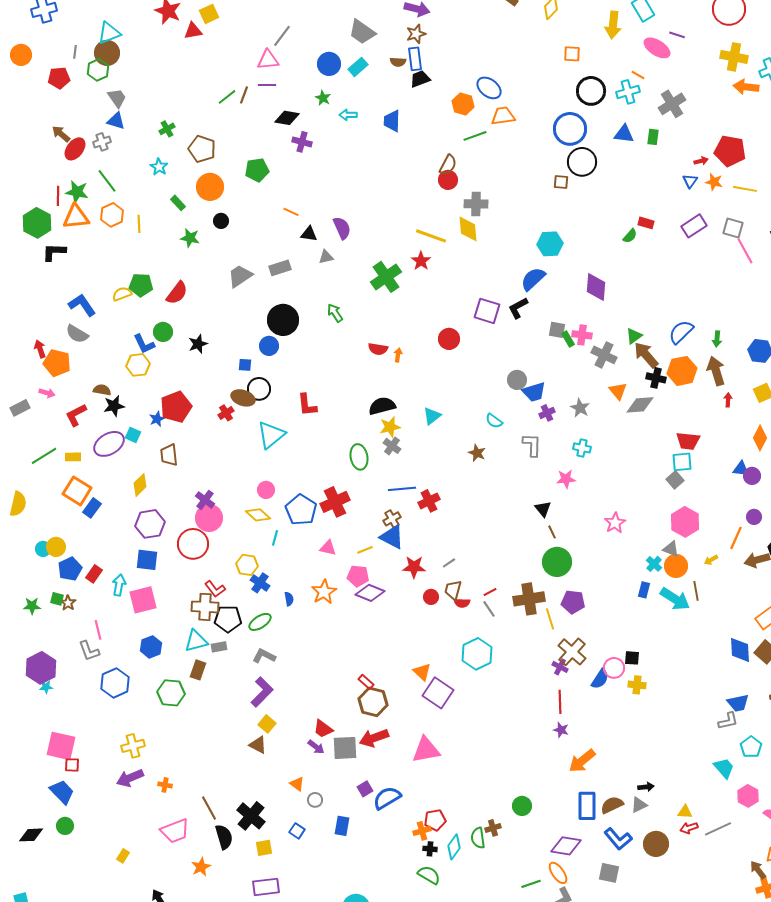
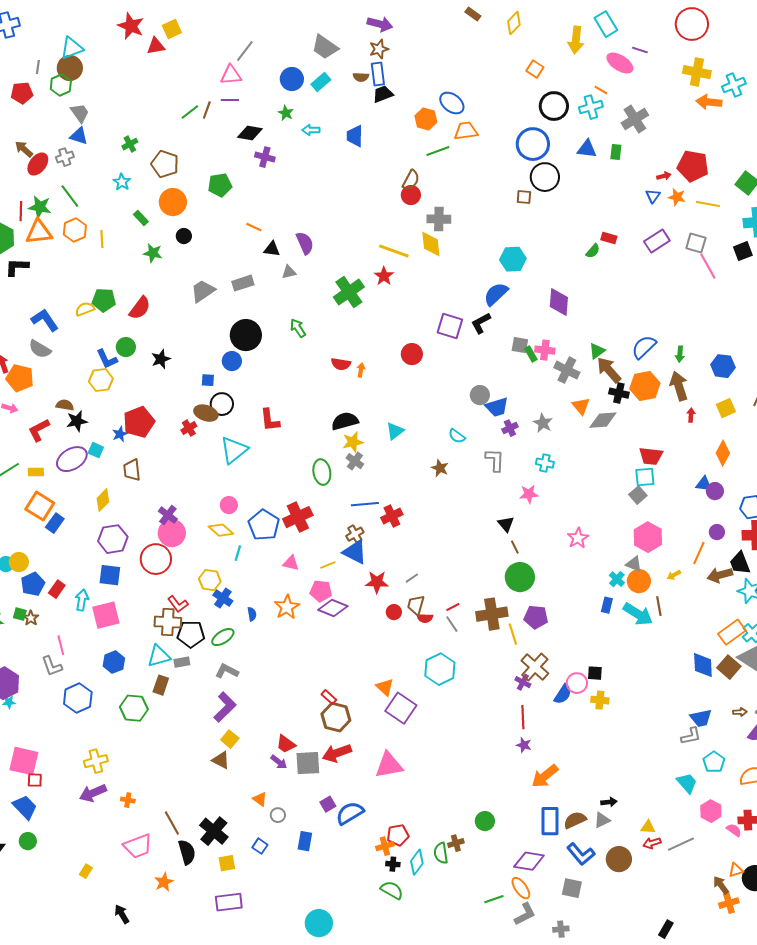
orange square: (572, 54) -> (535, 69), turned 30

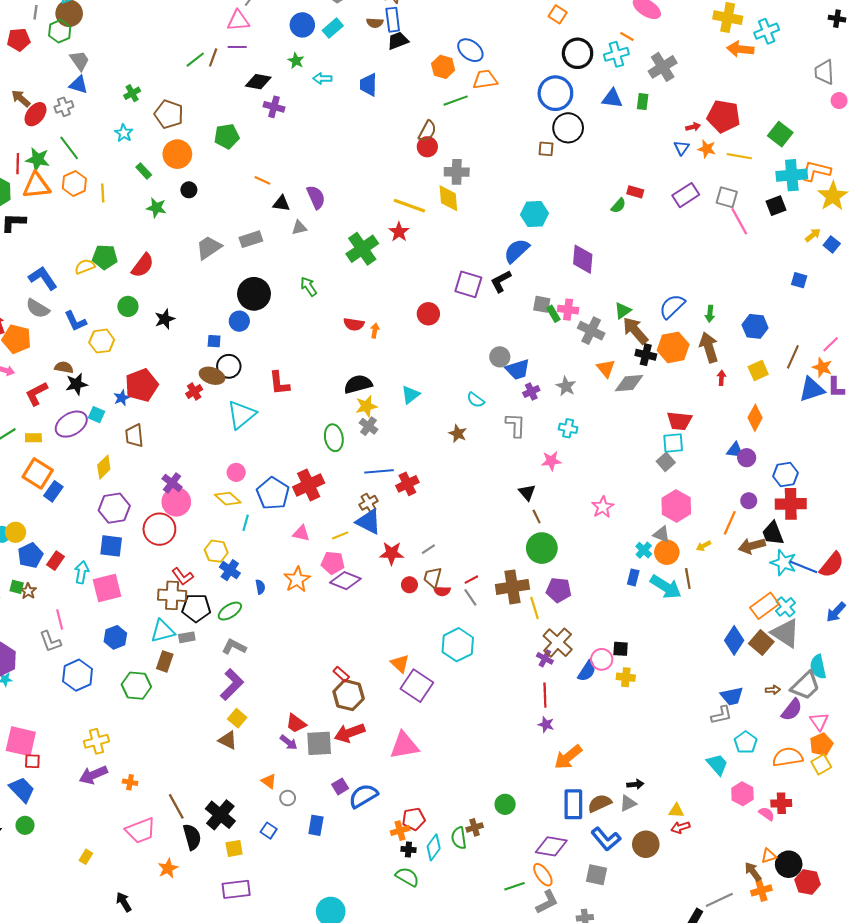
blue L-shape: (107, 359) -> (75, 321), moved
blue diamond: (703, 665) -> (734, 640), turned 36
gray line: (681, 844) -> (719, 900), moved

